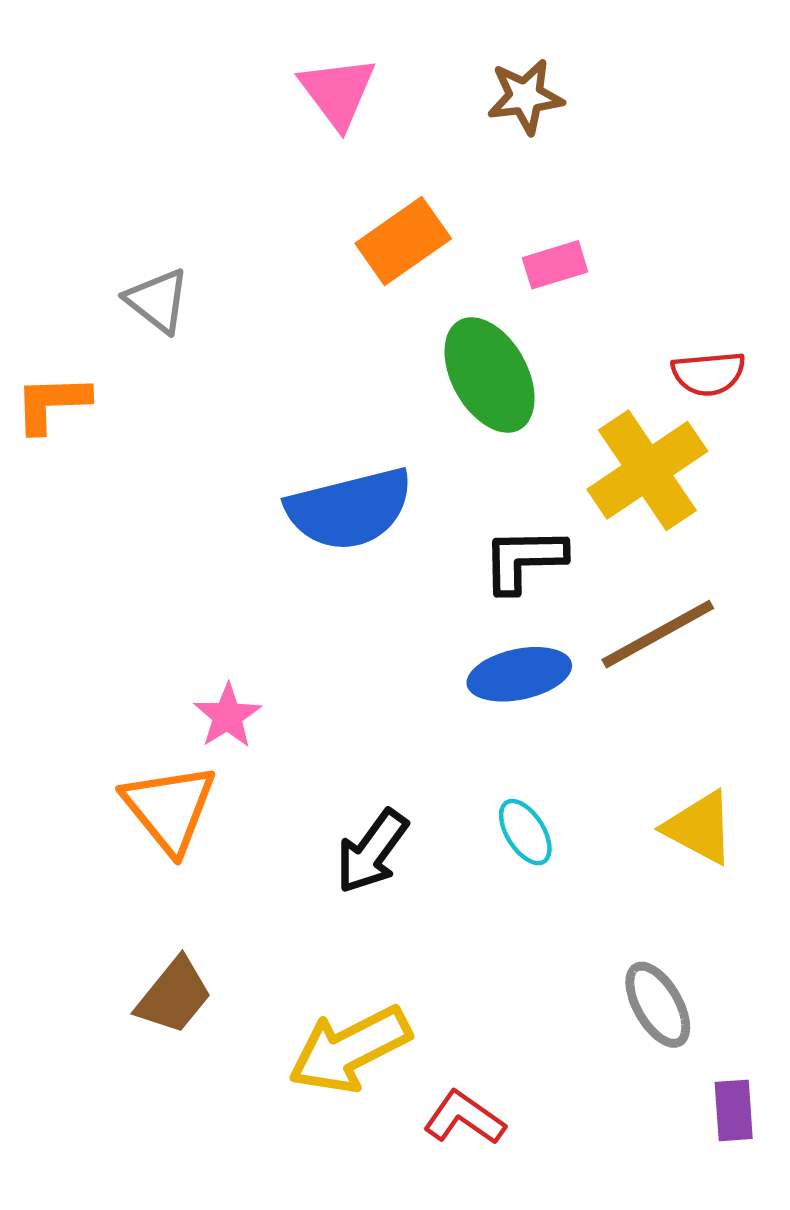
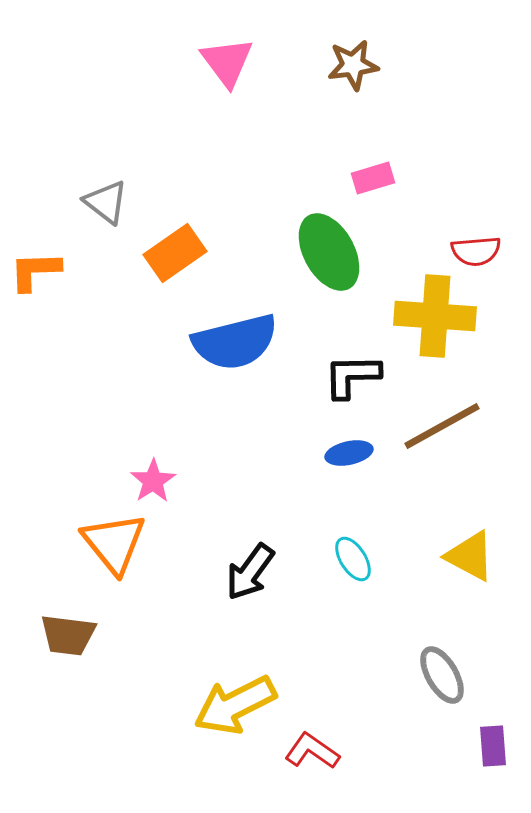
orange rectangle: (403, 241) -> (175, 253), moved
yellow cross: (647, 470) -> (435, 316), turned 38
blue ellipse: (519, 674) -> (349, 453), size x0.7
brown trapezoid: (174, 996) -> (68, 635), moved, turned 58

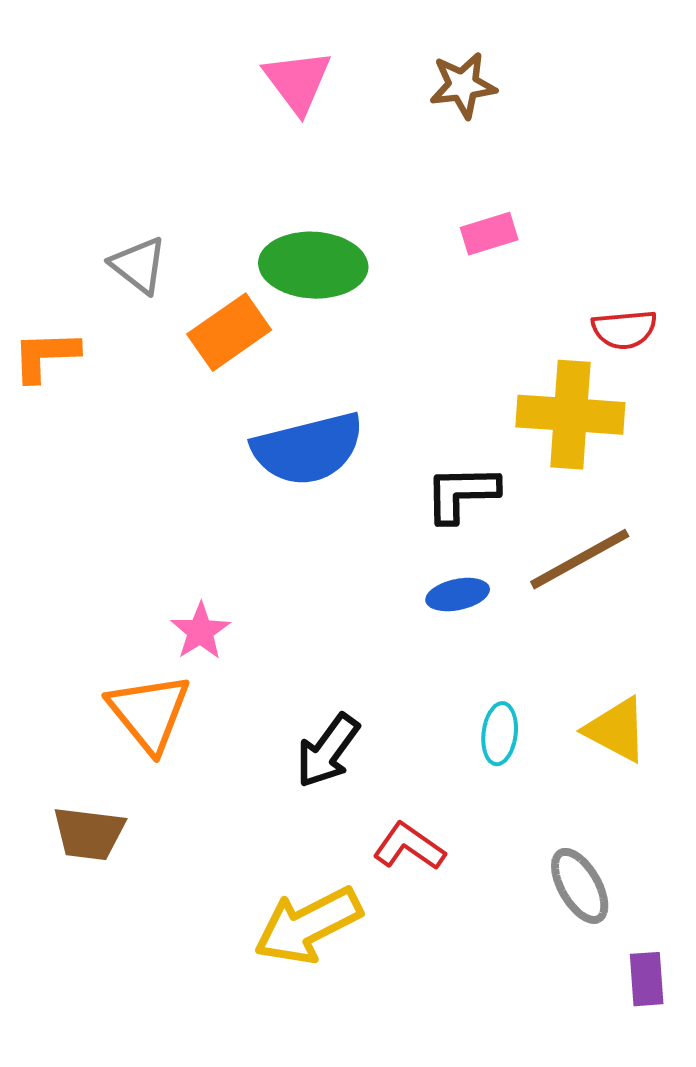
green ellipse: (329, 252) -> (313, 265), moved, turned -58
cyan ellipse: (353, 559) -> (500, 734), moved, turned 39
red L-shape: (312, 751) -> (409, 847), moved

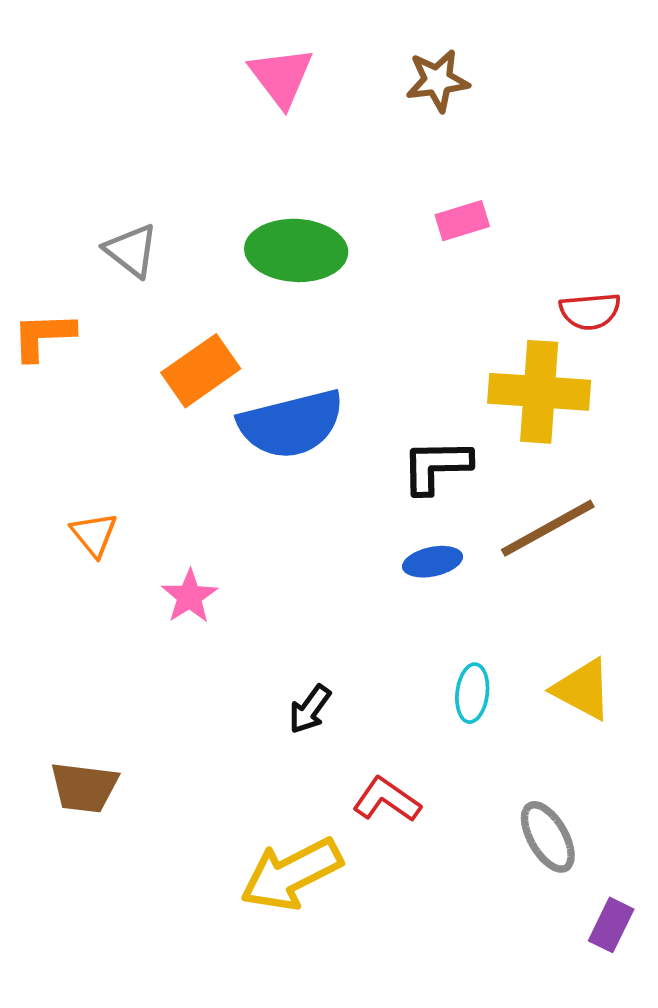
orange rectangle: (229, 332) -> (201, 371), moved
orange triangle: (149, 713) -> (94, 534), moved, size x0.6
black arrow: (328, 751) -> (310, 709), size x0.7
purple rectangle: (647, 979) -> (611, 925), turned 30

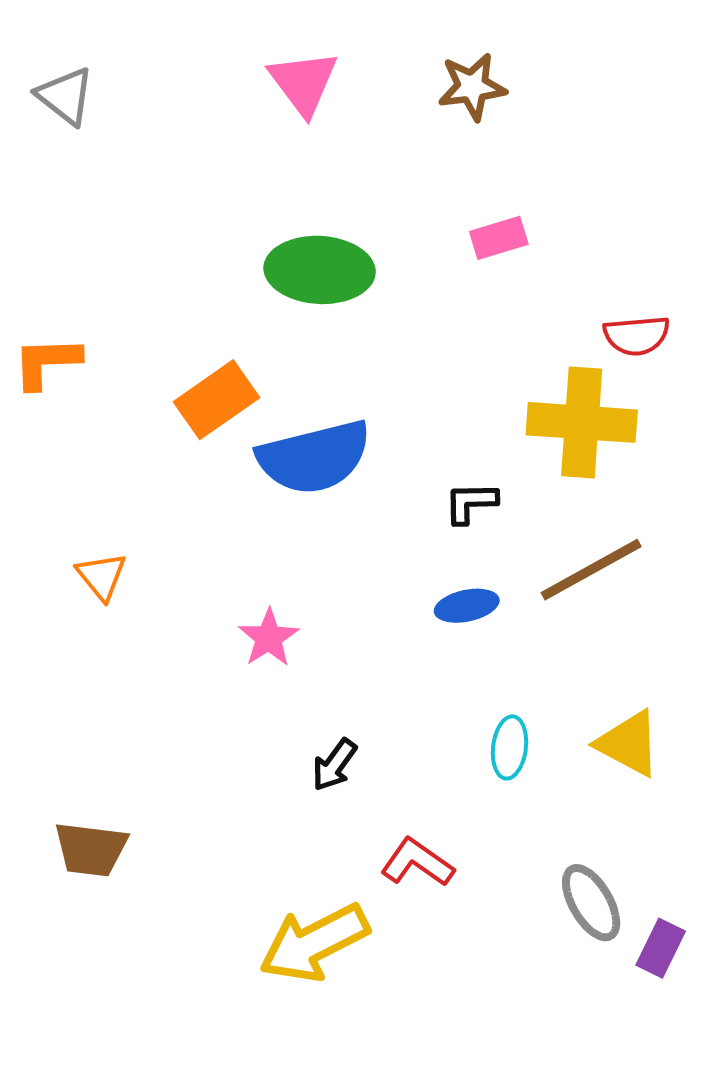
gray triangle: (131, 250) -> (65, 96), moved
black L-shape: (436, 466) -> (471, 503), size x0.7
pink star: (190, 596) -> (269, 638), moved
purple rectangle: (611, 925) -> (661, 948), moved

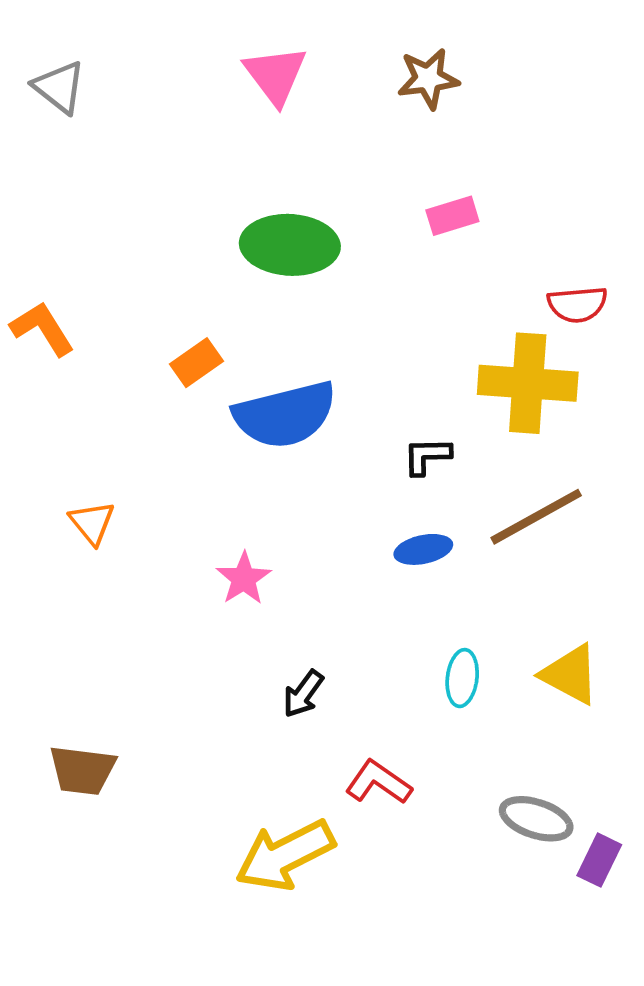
orange L-shape: (47, 362) -> (42, 329), turned 60
orange rectangle: (217, 400) -> (196, 363), size x0.7
gray ellipse: (591, 903) -> (536, 819), turned -42

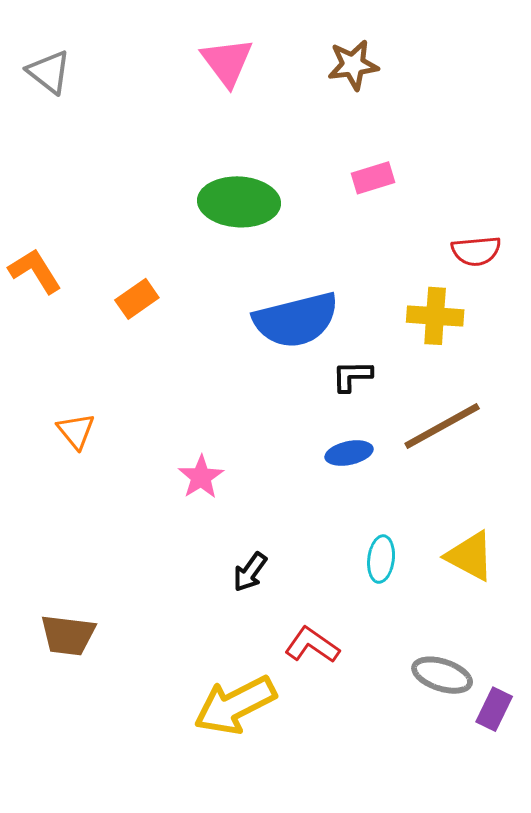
orange rectangle: (196, 363) -> (137, 299), moved
yellow cross: (528, 383) -> (435, 316), size x0.7
blue semicircle: (285, 415) -> (296, 320), moved

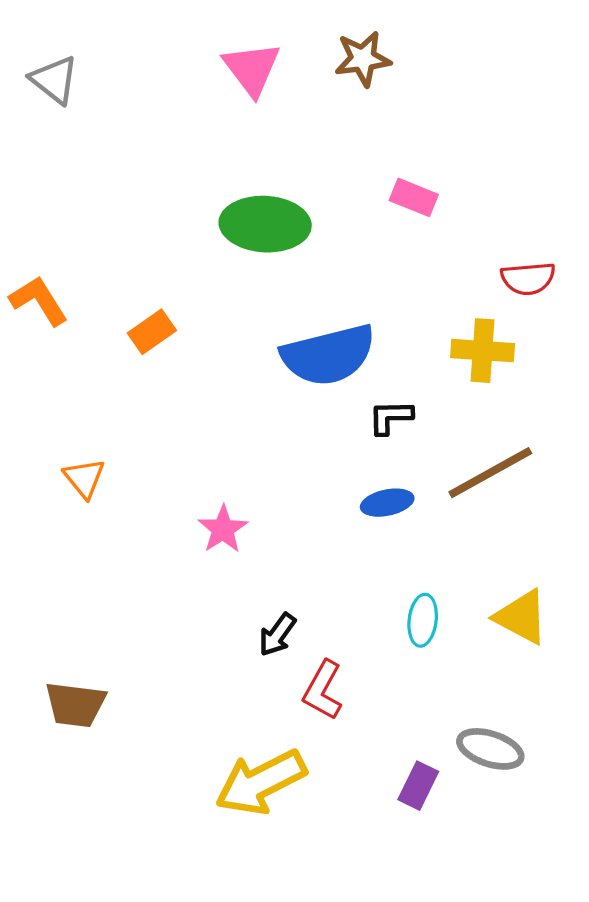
brown star: (353, 65) -> (363, 59), moved
pink rectangle: (373, 178) -> (414, 197), turned 39
red L-shape: (312, 645) -> (323, 690), moved, turned -96
purple rectangle: (494, 709) -> (418, 786), moved

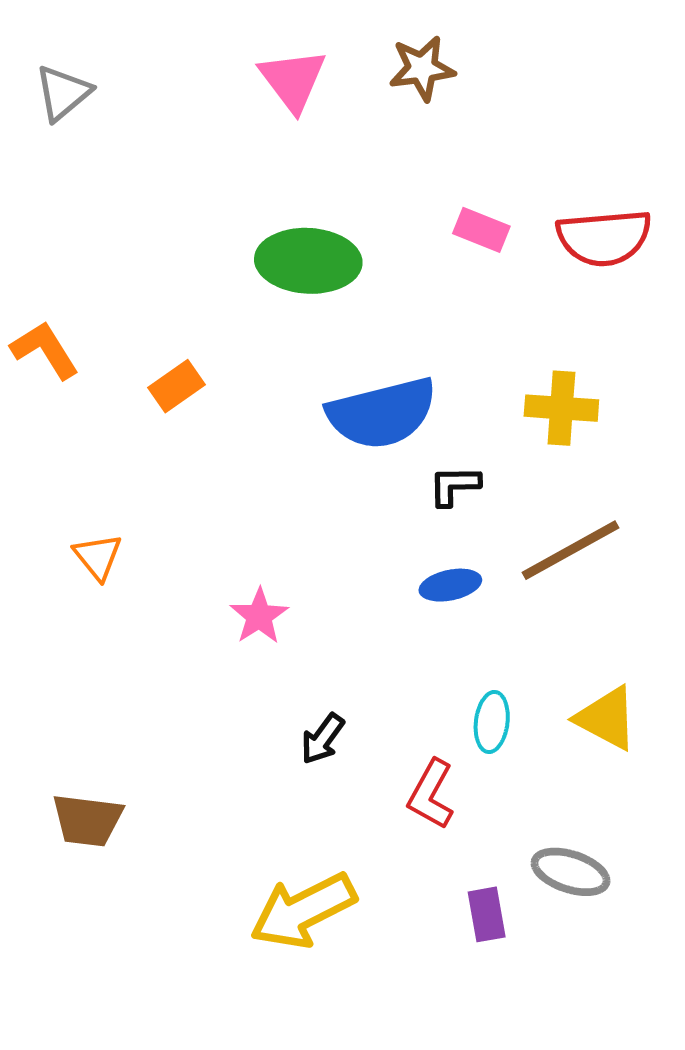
gray triangle: (54, 80) -> (63, 93), turned 42
red semicircle: (528, 278) -> (604, 238), moved, size x1.5
red L-shape: (323, 690) -> (431, 794), moved
purple rectangle: (418, 786) -> (487, 914), turned -36

